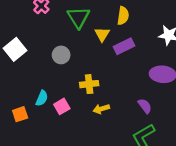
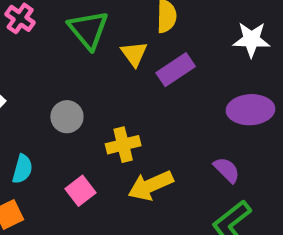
gray circle: (61, 55) -> (67, 117), moved
cyan semicircle: (42, 98) -> (22, 169), moved
yellow arrow: (101, 109) -> (151, 186), size x1.5

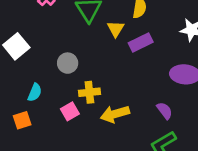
yellow cross: (123, 145) -> (89, 92), moved

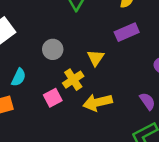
yellow triangle: (116, 29) -> (96, 58), moved
yellow cross: (89, 92) -> (73, 80), turned -30

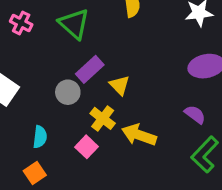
purple rectangle: (127, 32) -> (90, 69), moved
yellow arrow: (98, 102) -> (139, 135), turned 52

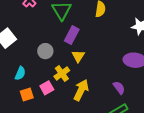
purple rectangle: (90, 69) -> (72, 35), moved, turned -36
yellow arrow: (139, 135) -> (81, 90), turned 80
orange square: (35, 173) -> (27, 94), moved

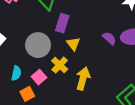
gray circle: (45, 51) -> (38, 45), size x1.5
pink square: (47, 88) -> (39, 77), moved
purple semicircle: (119, 88) -> (109, 38), moved

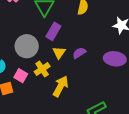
purple semicircle: (109, 38) -> (79, 53), moved, turned -88
pink square: (39, 77) -> (21, 76), turned -32

